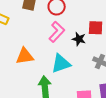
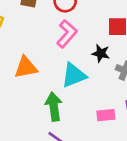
black star: (79, 39) -> (101, 53), moved

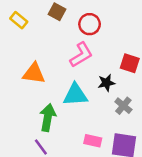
black star: (101, 53) -> (106, 83), turned 30

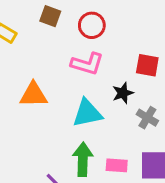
pink L-shape: (81, 55) -> (87, 64), turned 56
green arrow: (48, 117) -> (83, 159), moved

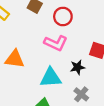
gray cross: (147, 118) -> (81, 94), moved

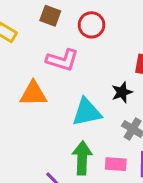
pink L-shape: (56, 43) -> (62, 60), moved

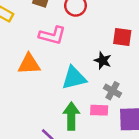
black star: (122, 92) -> (103, 61), turned -30
pink rectangle: (116, 164) -> (99, 110), moved

